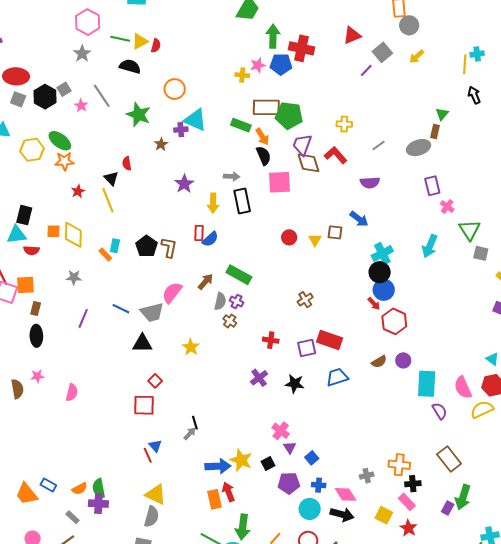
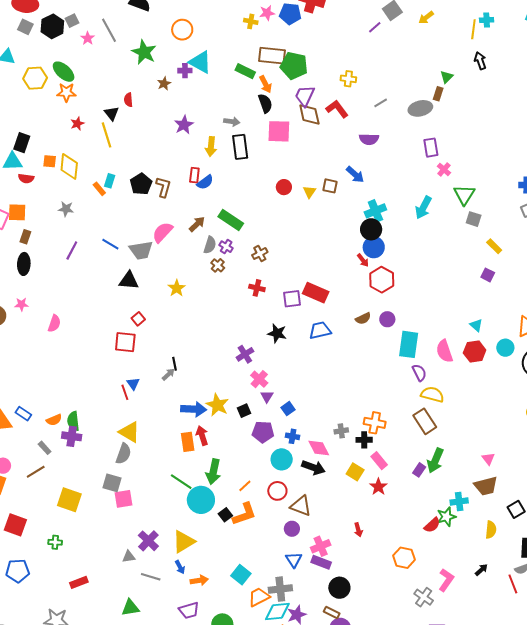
brown cross: (305, 300) -> (260, 254), moved
purple cross: (259, 378) -> (245, 354), moved
yellow semicircle: (482, 410) -> (432, 394), moved, turned 35
black cross: (413, 484) -> (364, 440), moved

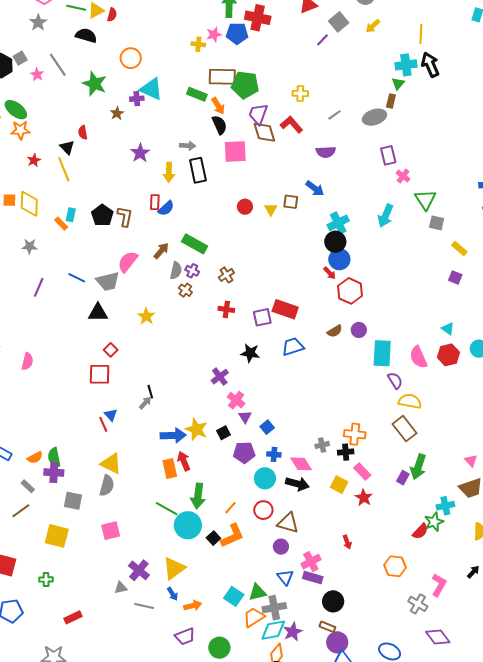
cyan cross: (487, 20) -> (406, 65), moved, size x1.5
black arrow: (480, 61) -> (430, 65), size x1.4
gray square: (112, 483) -> (73, 501), moved
green triangle: (130, 608) -> (257, 592), moved

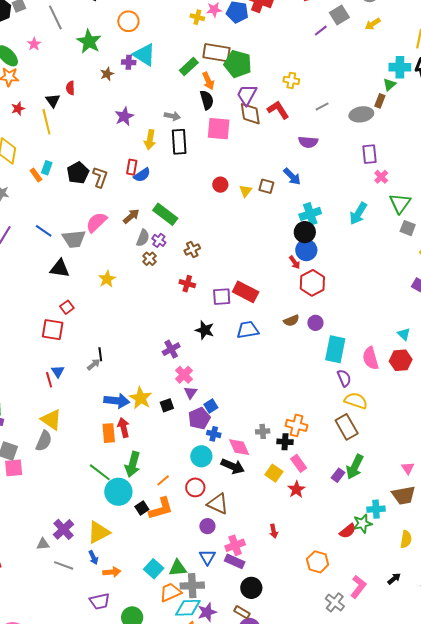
pink star: (37, 74) -> (34, 44), moved
green rectangle: (197, 94) -> (189, 66), turned -72
purple pentagon: (244, 452) -> (199, 418), moved, turned -30
pink square: (111, 531) -> (14, 468), moved

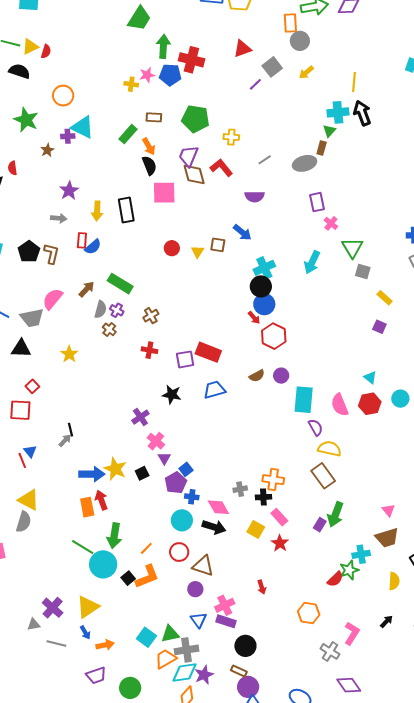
brown rectangle: (216, 53) -> (154, 117), size x0.6
green pentagon: (238, 64) -> (195, 119), moved
gray arrow: (172, 116) -> (59, 218), moved

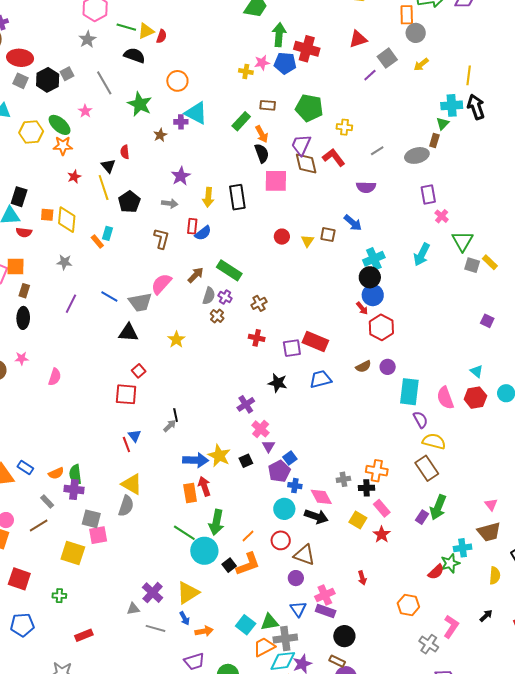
black pentagon: (29, 252) -> (129, 202), moved
yellow rectangle: (385, 298) -> (490, 262), moved

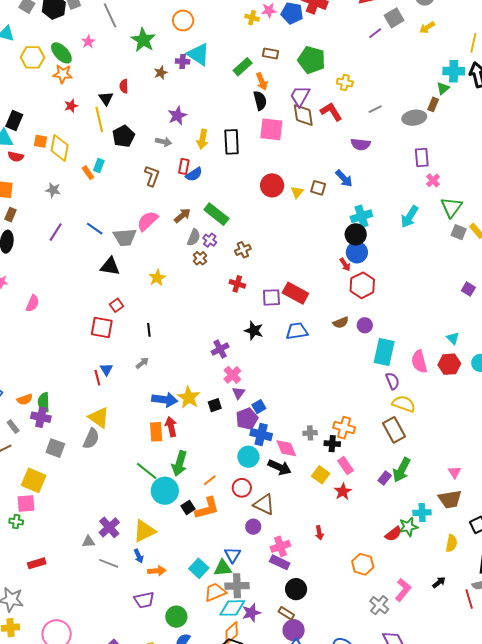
red circle: (282, 237) -> (272, 185), size x1.5
black line: (176, 415) -> (149, 330), moved
blue cross: (295, 486) -> (261, 435), size x1.5
pink square: (98, 535) -> (26, 503), moved
blue triangle: (298, 609) -> (233, 555), moved

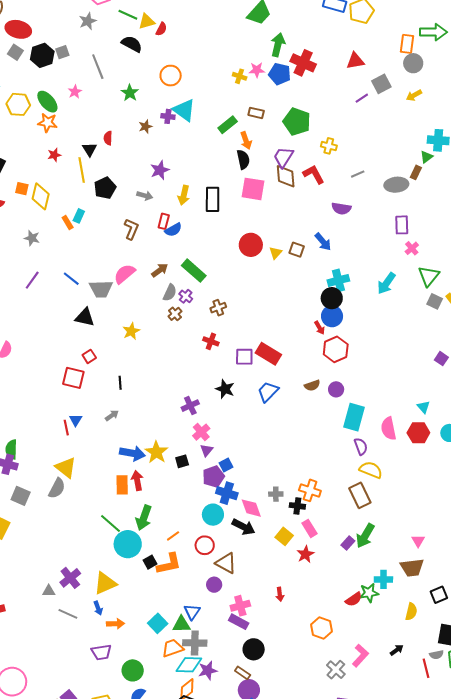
green star: (143, 40) -> (130, 93), size x0.7
blue trapezoid: (297, 331) -> (268, 392), turned -40

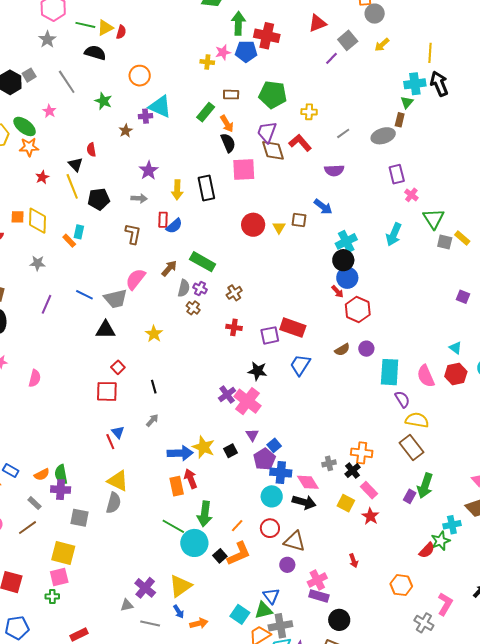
black pentagon: (105, 188) -> (99, 199), turned 30
pink cross: (201, 432) -> (247, 401), moved, size x1.5
black cross: (297, 506) -> (353, 471), turned -35

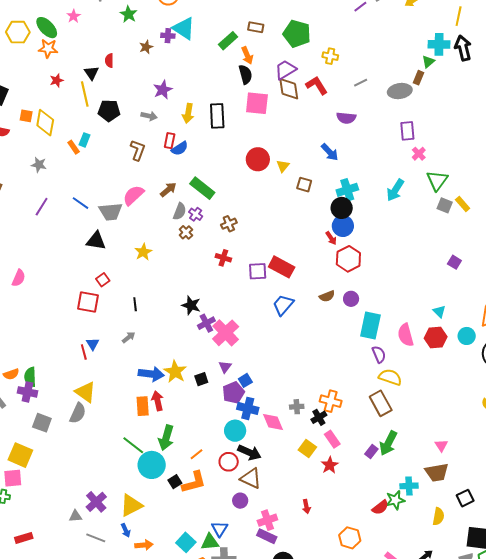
purple trapezoid: (267, 132) -> (285, 70), turned 30
brown square: (299, 220) -> (304, 185), moved
black star: (258, 371) -> (191, 305), moved
black arrow: (304, 502) -> (249, 452), moved

